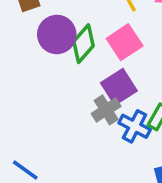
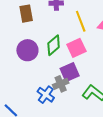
purple circle: (57, 34) -> (27, 50), moved
blue cross: (135, 126) -> (46, 95), moved

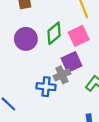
blue cross: (46, 95) -> (46, 87), turned -30

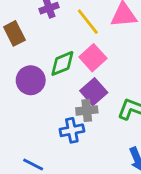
green diamond: (54, 33) -> (62, 63), turned 35
gray cross: (62, 75) -> (87, 110), turned 35

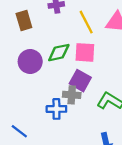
pink square: (93, 58) -> (85, 52), turned 35
purple square: (94, 92) -> (80, 81), turned -30

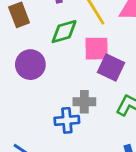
green diamond: (59, 53) -> (64, 32), moved
purple square: (80, 81) -> (111, 68), moved

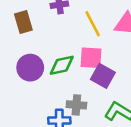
green diamond: (64, 32) -> (62, 65), moved

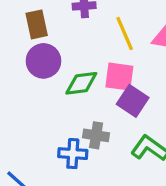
purple circle: (30, 68) -> (43, 61), moved

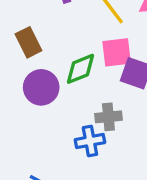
brown rectangle: (37, 24) -> (29, 42), moved
purple circle: (43, 61) -> (41, 87), moved

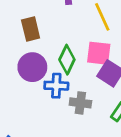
green diamond: (80, 69) -> (67, 60), turned -56
blue cross: (90, 141) -> (56, 86), moved

